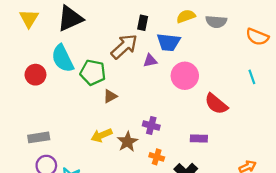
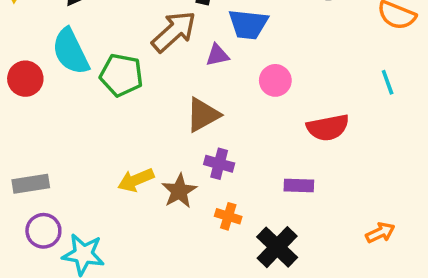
pink circle: (185, 76) -> (275, 80), size x0.7
brown triangle: (110, 96) -> (203, 115), moved, size x1.5
red semicircle: (216, 104) -> (328, 128), turned -50

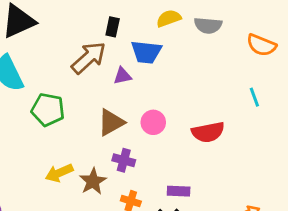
green pentagon: (121, 75) -> (48, 110), moved
pink circle: (275, 80) -> (153, 122), moved
purple rectangle: (299, 185) -> (179, 191), moved

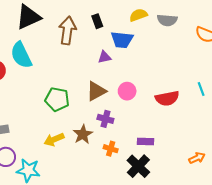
black rectangle: (113, 27) -> (97, 21), turned -32
brown arrow: (89, 58) -> (67, 30), moved, turned -40
cyan line: (254, 97) -> (201, 89), moved
green pentagon: (48, 110) -> (57, 99), moved
yellow arrow: (59, 173) -> (54, 139), moved

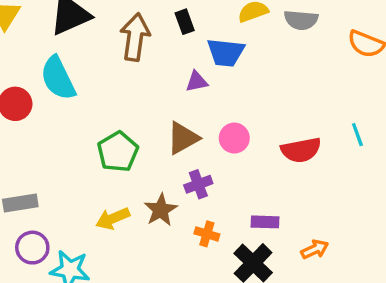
green pentagon: (57, 99) -> (118, 152), turned 30
purple cross: (105, 119) -> (198, 184), turned -35
orange arrow: (197, 158) -> (315, 249), moved

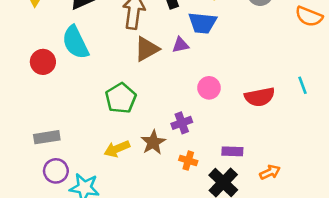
brown triangle: (183, 138) -> (147, 49), moved

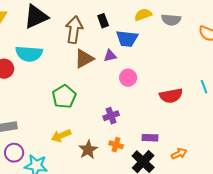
cyan semicircle: (75, 42) -> (29, 54), turned -60
pink circle: (209, 88) -> (128, 78), moved
brown star: (153, 142) -> (88, 150), moved

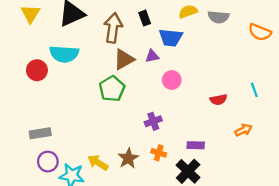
red semicircle: (171, 96) -> (218, 100), size x0.7
green pentagon: (64, 97) -> (112, 89), moved
yellow arrow: (61, 136) -> (98, 163), moved, turned 54
orange arrow: (179, 154) -> (243, 130), moved

